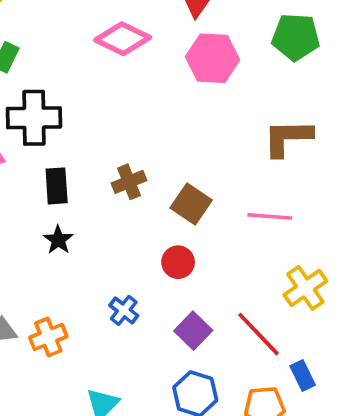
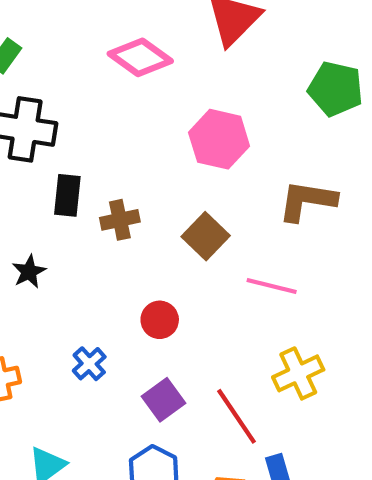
pink hexagon: (213, 58) -> (219, 139), moved
black rectangle: (57, 186) -> (67, 195), moved
brown square: (191, 204) -> (206, 236), moved

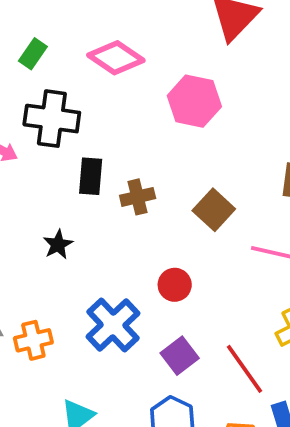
pink diamond: (140, 57) -> (116, 58), moved
pink hexagon: (219, 139) -> (194, 101), moved
blue cross: (89, 364) -> (113, 325), size x1.8

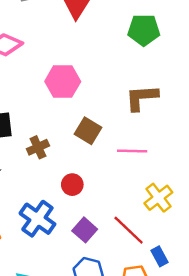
pink hexagon: (194, 101) -> (63, 81), moved
brown cross: (138, 197) -> (38, 147), moved

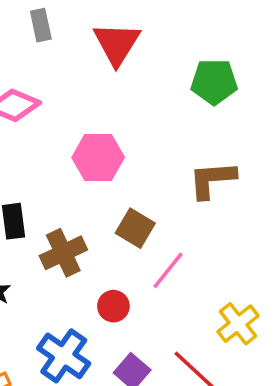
brown cross: (38, 147) -> (63, 253), size x1.4
pink line: (132, 151) -> (168, 270), moved, turned -52

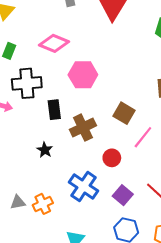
pink hexagon: (98, 157) -> (83, 75), moved

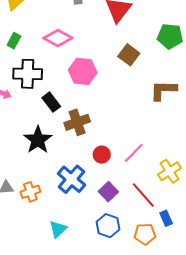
black rectangle: (54, 110) -> (51, 102), turned -36
brown square: (124, 113) -> (129, 55), moved
pink line: (143, 137) -> (134, 153), moved
black star: (45, 150) -> (38, 140), size x1.8

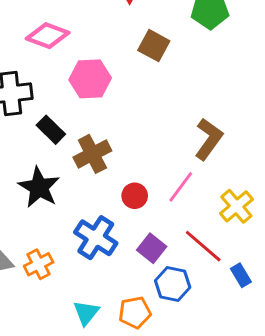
brown L-shape: (163, 90) -> (209, 139), moved, turned 132
blue hexagon: (108, 226) -> (173, 284), moved
orange pentagon: (145, 234) -> (135, 312), moved

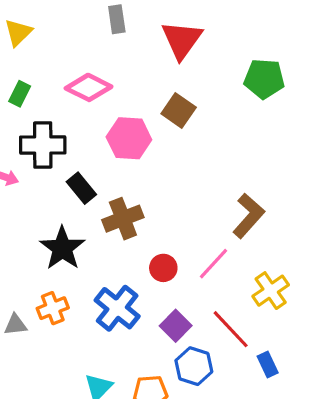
brown square: (154, 46) -> (179, 111), moved
orange cross: (39, 264) -> (53, 308), moved

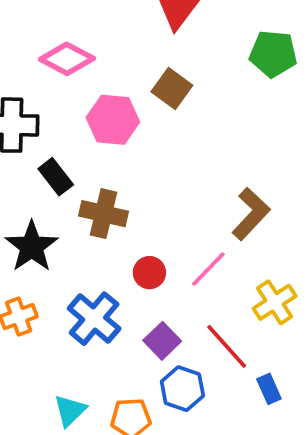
brown cross: (123, 219) -> (104, 214), turned 33

